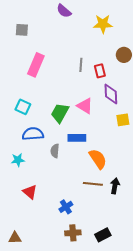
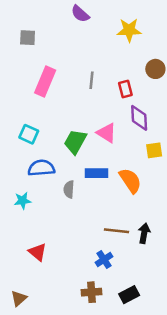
gray line: (81, 65) -> (91, 80), moved
orange semicircle: (98, 159) -> (130, 181), moved
red triangle: (30, 192) -> (38, 252), moved
blue cross: (66, 207) -> (104, 260), moved
brown triangle: (15, 238) -> (19, 298), turned -40

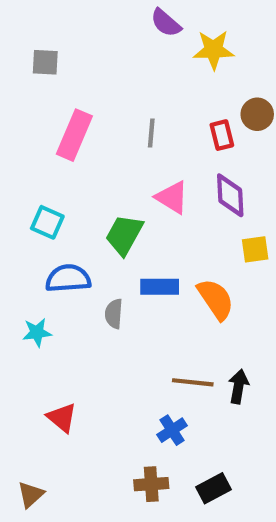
purple semicircle: (80, 14) -> (166, 23), moved
red rectangle: (125, 89) -> (222, 135), moved
pink triangle: (107, 133) -> (172, 197), moved

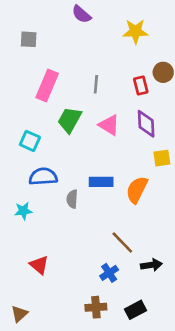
purple semicircle: (166, 23) -> (81, 14), moved
green trapezoid: (124, 235) -> (70, 120), moved
orange semicircle: (216, 299) -> (137, 190), turned -120
brown line: (193, 382) -> (122, 243), turned 40
black arrow: (239, 386) -> (151, 265), moved, turned 72

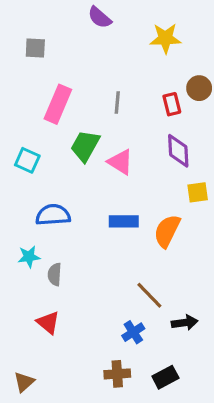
pink triangle: (109, 125) -> (120, 162), moved
cyan square: (30, 141) -> (27, 160), moved
gray semicircle: (72, 199) -> (55, 274), moved

